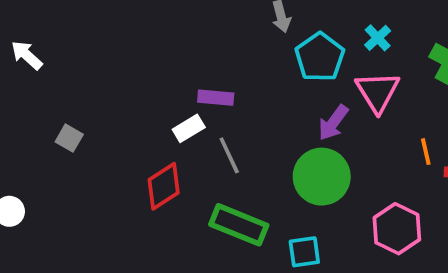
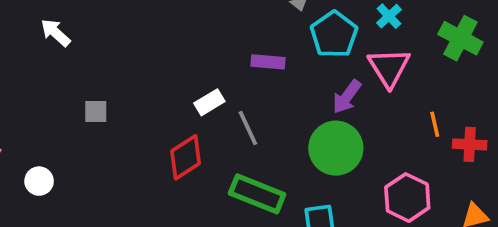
purple rectangle: (216, 98) -> (268, 62), moved
gray square: (69, 138) -> (96, 111), turned -30

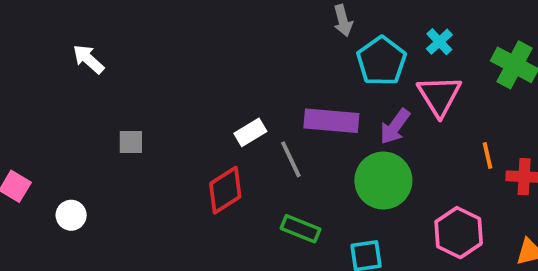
purple rectangle: (268, 62) -> (331, 121), moved, size x1.5
green rectangle: (257, 194) -> (301, 229), size x0.7

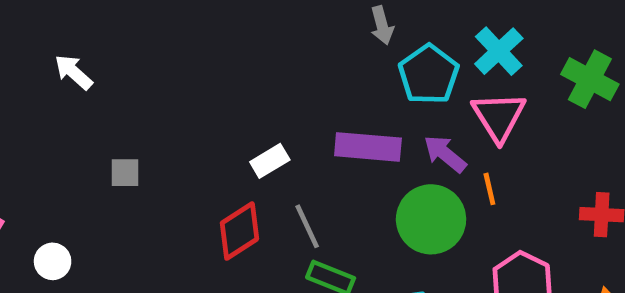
cyan cross: (439, 42) -> (499, 51), size x1.5
purple arrow: (395, 127) -> (445, 154), turned 93
orange line: (487, 155) -> (489, 189), moved
gray line: (291, 159) -> (307, 226), moved

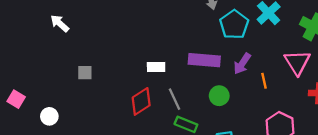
pink triangle: (499, 117) -> (297, 62), moved
purple arrow: (445, 154) -> (242, 64), turned -95
white rectangle: (270, 161) -> (156, 67), turned 30
green circle: (431, 219) -> (219, 96), moved, size x0.6

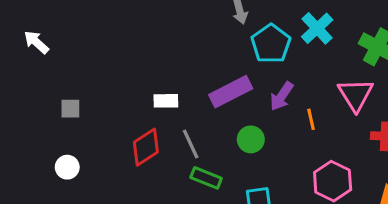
purple rectangle: (204, 60) -> (231, 92), turned -32
white circle: (49, 116) -> (67, 167), moved

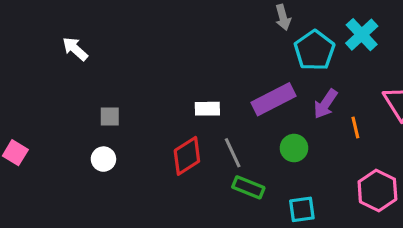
white circle: (67, 167) -> (103, 159), moved

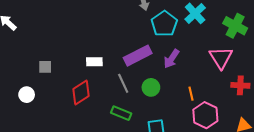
gray square: (110, 117) -> (45, 67), moved
orange line: (355, 128) -> (191, 94), moved
gray line: (233, 153) -> (123, 83), moved

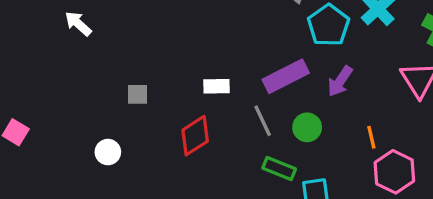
white circle: (27, 95) -> (108, 152), moved
green rectangle: (121, 113) -> (279, 169), moved

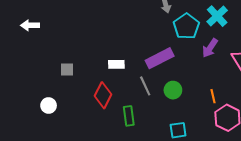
white arrow: (78, 24) -> (30, 25), turned -42
purple arrow: (340, 81) -> (210, 48), moved
red diamond: (195, 136) -> (103, 95), turned -30
green rectangle: (279, 169) -> (129, 116), moved, turned 60

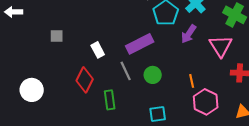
white rectangle: (116, 64) -> (98, 50), turned 63
gray square: (67, 70) -> (57, 36), moved
white circle: (49, 105) -> (32, 90), size x1.5

